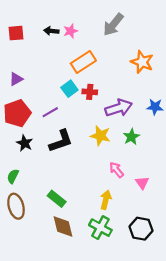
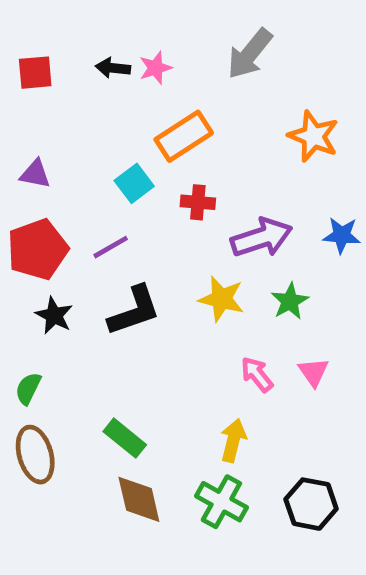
purple triangle: (16, 79) -> (35, 174), turned 40
cyan square: (69, 89) -> (134, 183), moved
pink triangle: (142, 183) -> (313, 372), moved

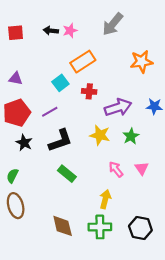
orange star: (313, 136) -> (142, 62), turned -30
green rectangle: (125, 438) -> (67, 174), moved
green cross: (221, 502) -> (100, 227), turned -30

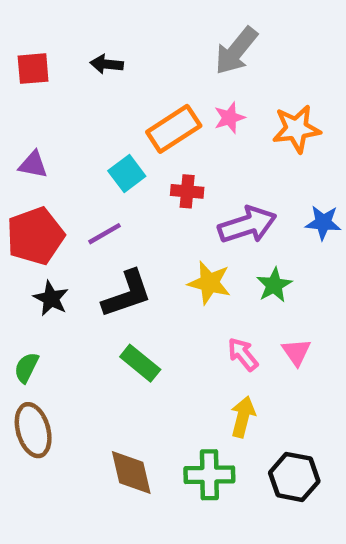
pink star: (70, 31) -> (229, 118), moved
yellow arrow: (105, 199) -> (243, 417), moved

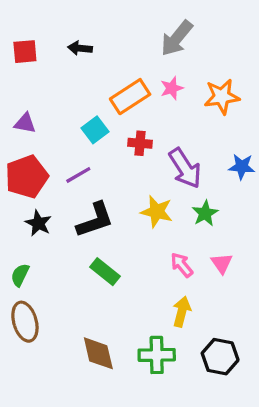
purple arrow: (247, 225) -> (185, 168), turned 75

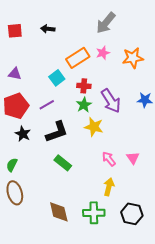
green star: (205, 213) -> (84, 105), moved

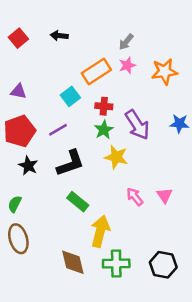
gray arrow: (106, 23) -> (126, 42), moved, size x0.6
red square: (15, 31) -> (18, 38), turned -35
yellow arrow: (109, 187) -> (100, 231), moved, size x1.4

